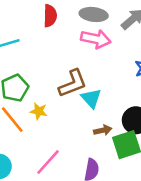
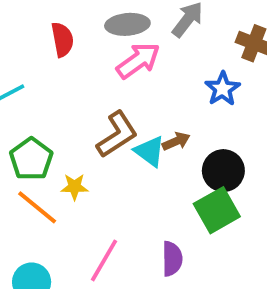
pink arrow: (96, 39) -> (138, 61), turned -36
brown arrow: (103, 130) -> (176, 141), moved

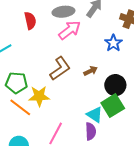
cyan triangle: (150, 151) -> (95, 115), moved
green pentagon: (31, 159) -> (16, 83), turned -30
yellow star: (74, 187) -> (39, 96), size x1.5

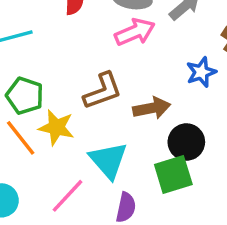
brown arrow: (91, 71) -> (152, 108), size x1.5
cyan triangle: (95, 115) -> (108, 160), moved, size x1.4

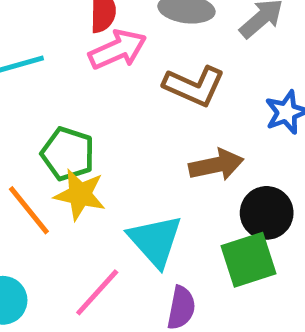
pink arrow: (135, 32) -> (118, 50), moved
brown L-shape: (103, 91) -> (194, 86), moved, turned 45
green pentagon: (25, 96) -> (68, 154), moved

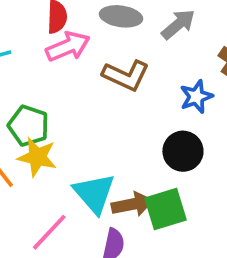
brown arrow: (216, 165) -> (132, 204), moved
black circle: (267, 213) -> (183, 151), moved

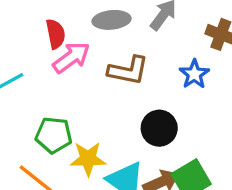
black circle: (183, 151) -> (159, 128), moved
yellow star: (37, 157) -> (88, 159), moved

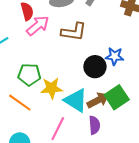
blue star: (194, 74) -> (115, 56), moved, turned -30

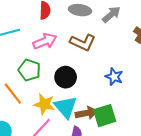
pink arrow: (38, 26) -> (45, 41), moved
black circle: (95, 67) -> (66, 77), moved
yellow star: (52, 88) -> (44, 104), moved

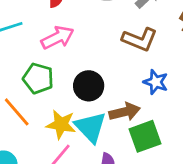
brown L-shape: (83, 42) -> (140, 39), moved
brown arrow: (86, 113) -> (125, 112), moved

